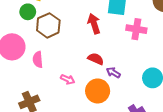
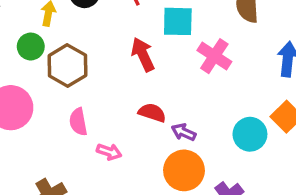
pink cross: (136, 29) -> (214, 56), turned 30
pink semicircle: (38, 59) -> (78, 122), moved
orange circle: (98, 91) -> (184, 170), moved

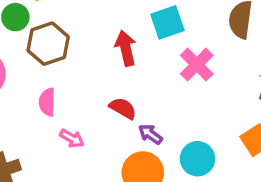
cyan square: (178, 21) -> (167, 22), turned -32
cyan circle: (250, 134) -> (198, 159), moved

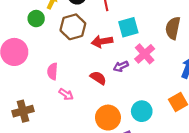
brown hexagon: (48, 44) -> (73, 27), moved
red arrow: (126, 48) -> (102, 41), turned -90
purple arrow: (150, 134) -> (121, 66), moved, turned -64

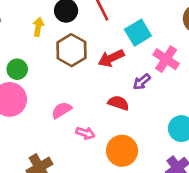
green circle: (36, 19) -> (17, 69), moved
pink semicircle: (52, 71) -> (62, 110), turned 70
orange circle: (108, 118) -> (122, 151), moved

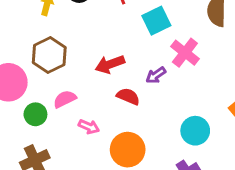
brown hexagon: (71, 50) -> (49, 55), moved
red arrow: (111, 58) -> (110, 64), moved
green circle: (17, 69) -> (35, 114), moved

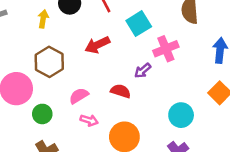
pink cross: (185, 53) -> (166, 49), turned 35
red arrow: (110, 64) -> (97, 45), moved
pink semicircle: (65, 99) -> (79, 96), moved

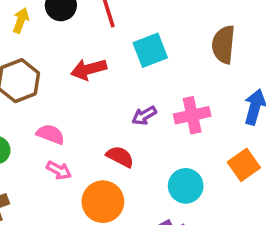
pink cross: (166, 49) -> (192, 115), moved
red semicircle: (121, 91) -> (120, 157), moved
pink semicircle: (79, 96) -> (51, 134), turned 42

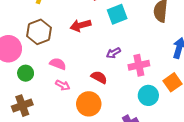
pink cross: (192, 115) -> (139, 65), moved
cyan circle: (186, 186) -> (148, 95), moved

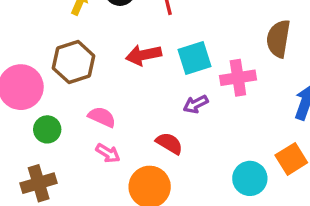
cyan square: (117, 14) -> (194, 58), moved
pink cross: (139, 65) -> (238, 78), moved

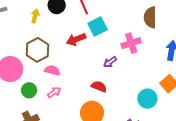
cyan square: (194, 58) -> (98, 27), moved
pink semicircle: (102, 117) -> (52, 70), moved
pink arrow: (108, 153) -> (54, 92), moved, turned -56

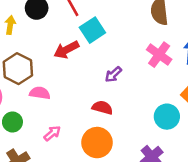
pink cross: (131, 43) -> (159, 55), moved, turned -30
pink arrow: (54, 92) -> (52, 133), moved

